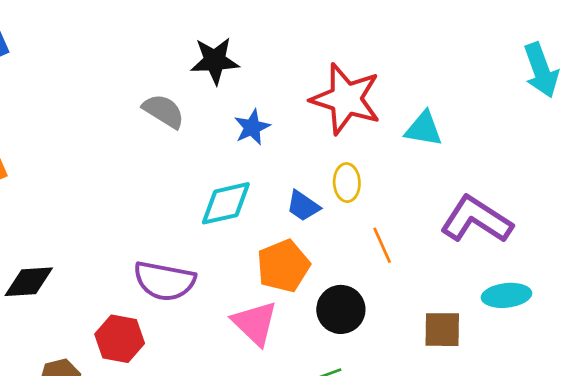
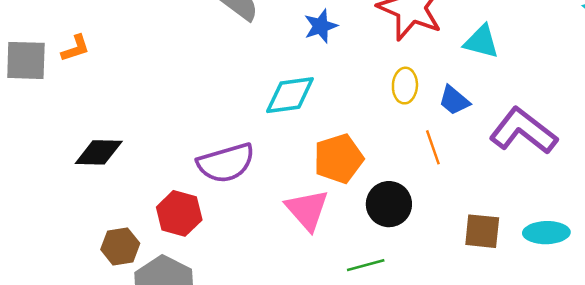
blue trapezoid: (303, 206) -> (454, 100), moved
purple semicircle: (164, 281) -> (226, 163), turned -32
cyan ellipse: (506, 295) -> (546, 233), moved

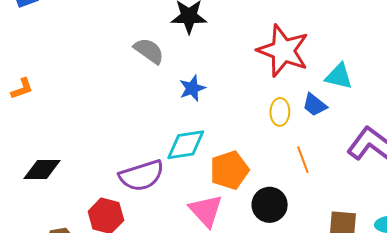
blue star: (321, 26) -> (192, 88), moved
cyan diamond: (290, 95) -> (186, 145), moved
blue trapezoid: (454, 100) -> (315, 105), moved

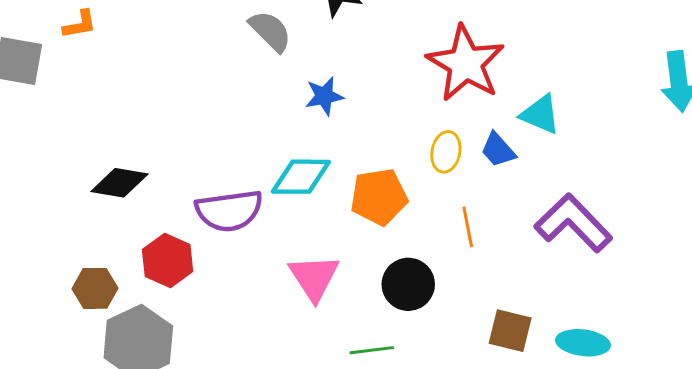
orange L-shape: (22, 89) -> (80, 24), moved
black diamond: (42, 170) -> (119, 183), moved
orange pentagon: (229, 170) -> (379, 197), moved

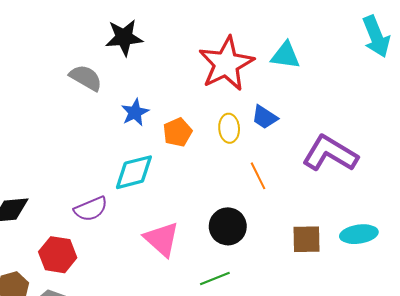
red star: (466, 63) -> (226, 64), turned 30
cyan triangle: (540, 114) -> (286, 55), moved
orange pentagon: (379, 197) -> (178, 132), moved, size x0.7
purple semicircle: (229, 211) -> (91, 209), size x0.7

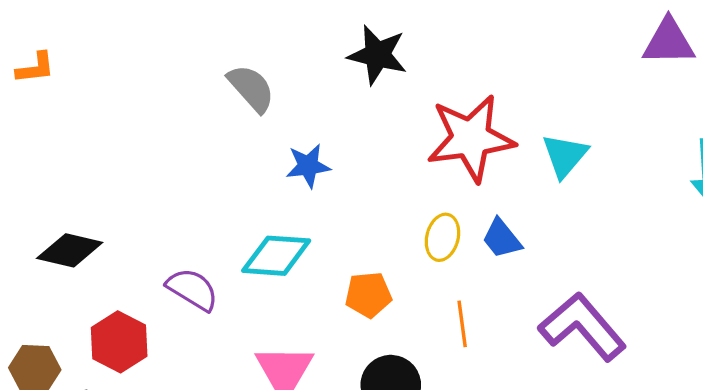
black star: (124, 38) -> (377, 55), moved
cyan triangle: (286, 55) -> (565, 156), turned 44
orange pentagon: (178, 132) -> (368, 295), moved
purple semicircle: (91, 209) -> (192, 289), turned -144

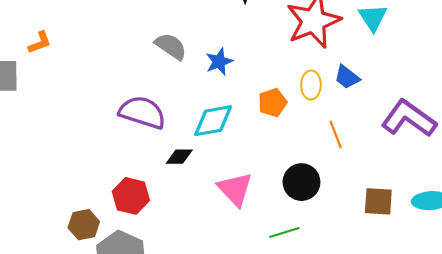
gray semicircle: (251, 88) -> (171, 46), moved
black diamond: (70, 250) -> (179, 157), moved, size x0.7
purple semicircle: (192, 289) -> (142, 112), moved, size x1.4
orange pentagon: (368, 295) -> (272, 103), moved

